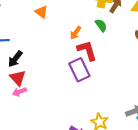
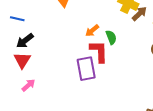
green semicircle: (101, 25) -> (111, 37), moved
pink arrow: (19, 92) -> (28, 85), moved, turned 144

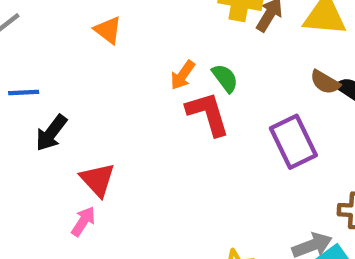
red triangle: (22, 60) -> (97, 180), moved
purple rectangle: (86, 69) -> (293, 142), moved

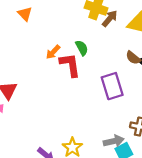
orange arrow: (183, 75) -> (53, 52), moved

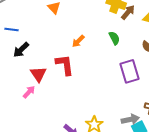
green semicircle: (82, 48) -> (114, 38), moved
red L-shape: (70, 65) -> (65, 65), moved

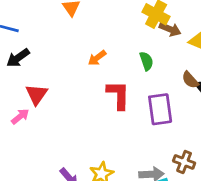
brown arrow: (128, 12) -> (170, 29), turned 63
red L-shape: (65, 65) -> (118, 95), moved

